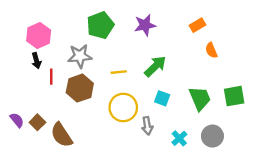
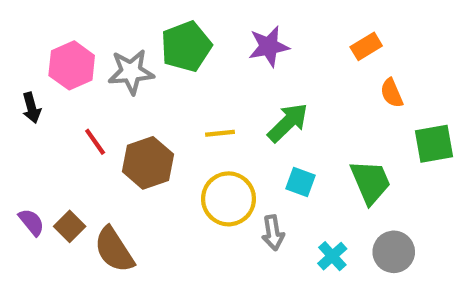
gray star: (80, 56) -> (131, 72), moved
black arrow: (36, 61) -> (31, 108), moved
red line: (51, 77) -> (95, 142), turned -35
green square: (234, 96) -> (434, 144), moved

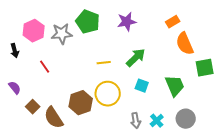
green pentagon: (186, 46) -> (88, 22), turned -30
orange semicircle: (392, 93) -> (185, 44), size x1.6
brown hexagon: (148, 163) -> (81, 103), moved
purple semicircle: (31, 222) -> (15, 88), moved
gray arrow: (273, 233) -> (136, 121), moved

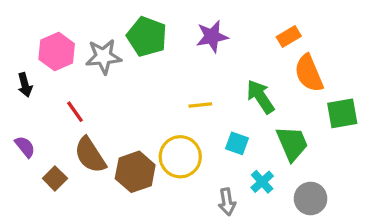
green arrow: (136, 58) -> (260, 97), moved, turned -80
yellow line: (104, 63) -> (200, 105), moved
brown semicircle: (54, 118) -> (90, 155), moved
cyan cross: (157, 121) -> (262, 182), moved

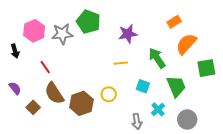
purple star: (212, 36) -> (128, 34), moved
orange semicircle: (309, 73) -> (186, 44), turned 65
yellow circle: (180, 157) -> (109, 94), size x0.6

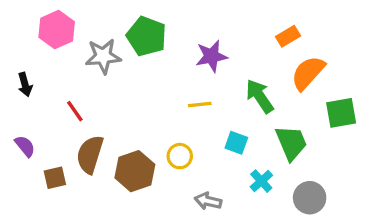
pink hexagon: (34, 31) -> (57, 30), moved
brown semicircle: (54, 93) -> (90, 154), turned 50
brown square: (33, 107) -> (55, 178), turned 32
gray arrow: (137, 121) -> (208, 201), moved, turned 112

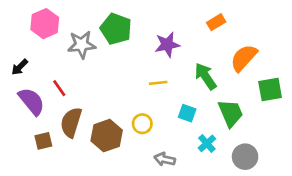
orange rectangle: (288, 36) -> (216, 22), moved
black arrow: (25, 85) -> (20, 67), turned 60
purple semicircle: (25, 146) -> (32, 101), moved, size x1.6

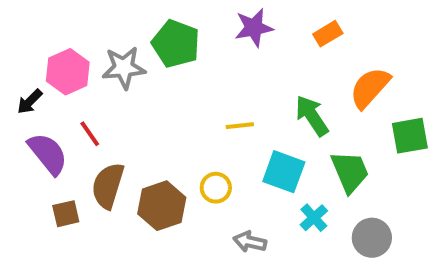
pink hexagon: (45, 24) -> (68, 72), moved
purple star: (167, 45) -> (254, 28), moved
cyan square: (187, 113) -> (284, 172), size x1.5

